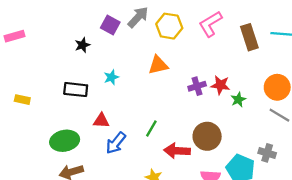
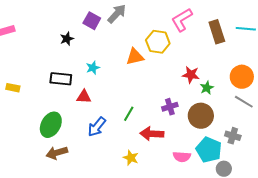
yellow hexagon: (169, 26) -> (158, 42), moved
purple cross: (197, 86) -> (170, 107), moved
red triangle: (101, 121) -> (84, 97), moved
brown circle: (207, 136) -> (201, 116), moved
green ellipse: (65, 141) -> (51, 125), turned -50

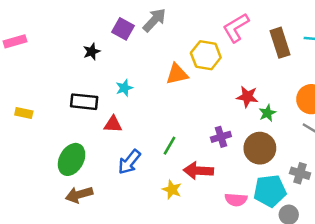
cyan pentagon: (209, 150) -> (270, 191), turned -30
yellow star: (131, 158) -> (172, 190), moved

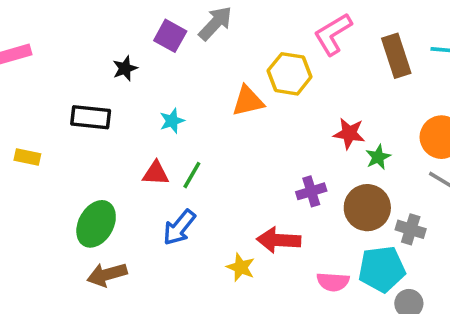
black rectangle: (84, 102) -> (91, 117), moved
green line: (169, 146) -> (192, 175), moved
gray cross: (300, 173) -> (411, 229), moved

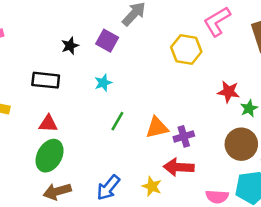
purple square: (170, 36) -> (107, 41), moved
orange triangle: (248, 101) -> (157, 128), moved
red triangle: (156, 173) -> (48, 124), moved
purple cross: (311, 191) -> (184, 136), moved
blue arrow: (179, 228) -> (108, 188), moved

